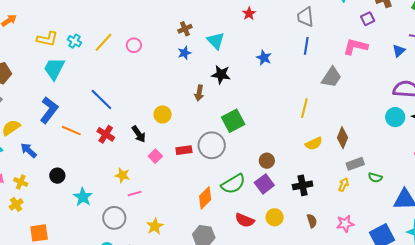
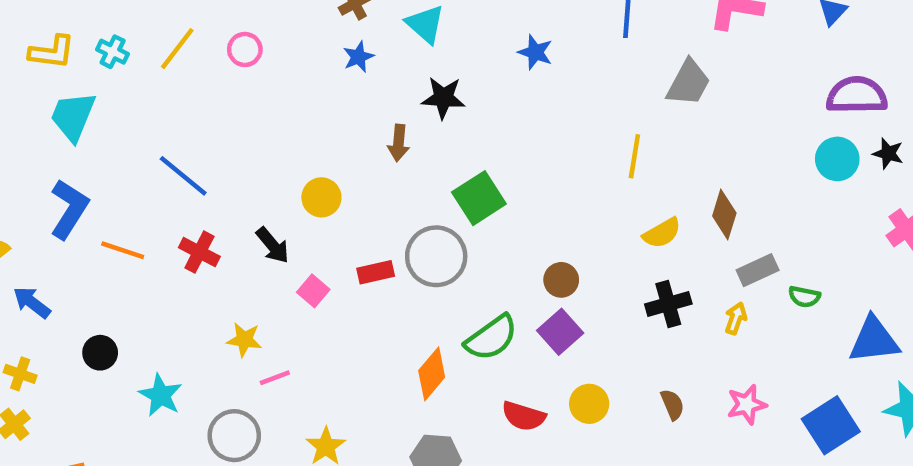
black cross: (303, 185) -> (668, 304), moved

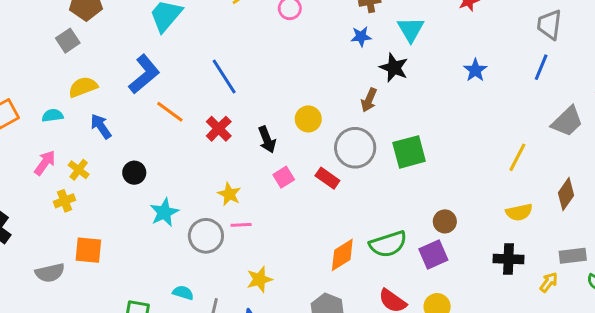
black star: (443, 98) -> (394, 68), moved
brown diamond: (724, 214) -> (566, 194), moved
gray circle: (436, 256) -> (355, 148), moved
red rectangle: (376, 272) -> (327, 178), turned 30
gray circle: (234, 436) -> (206, 236), moved

